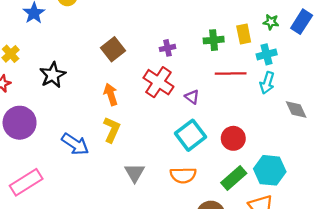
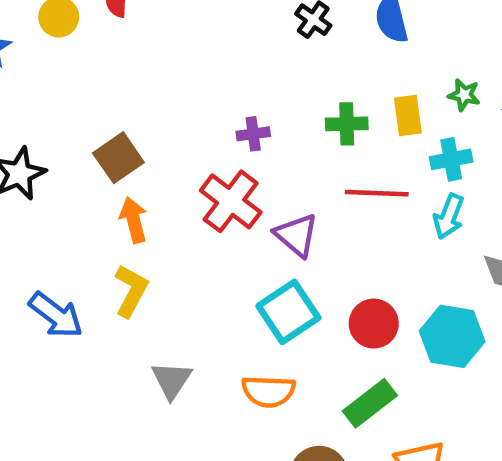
brown square: (113, 49) -> (118, 158), moved
purple triangle: (192, 97) -> (296, 235), size x1.5
cyan hexagon: (270, 170) -> (452, 336), moved

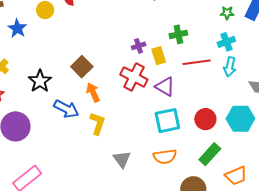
yellow rectangle: (408, 116) -> (159, 56), moved
cyan square: (288, 312) -> (167, 121), turned 32
blue arrow: (56, 315) -> (66, 109), moved

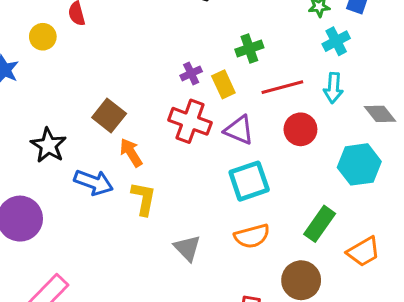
cyan cross: (226, 42) -> (336, 41), moved
red circle: (205, 119) -> (300, 129), moved

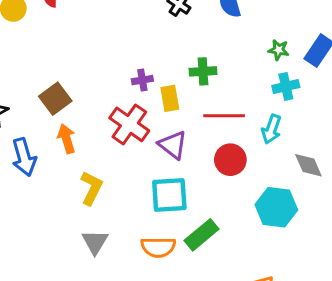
blue arrow: (94, 182) -> (24, 157), turned 39
yellow L-shape: (144, 199) -> (91, 188), moved
green rectangle: (320, 224) -> (201, 235), moved

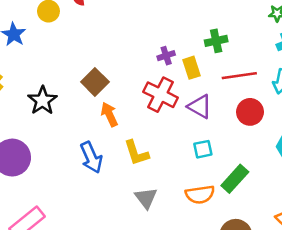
blue arrow: (24, 157) -> (91, 157), moved
yellow L-shape: (91, 188) -> (136, 153), turned 144
cyan square: (169, 195) -> (203, 149), size x0.6

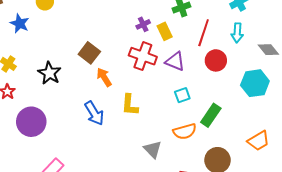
red line: (239, 76) -> (204, 33), turned -56
yellow L-shape: (136, 153) -> (130, 105), turned 30
gray triangle: (146, 198) -> (153, 149), moved

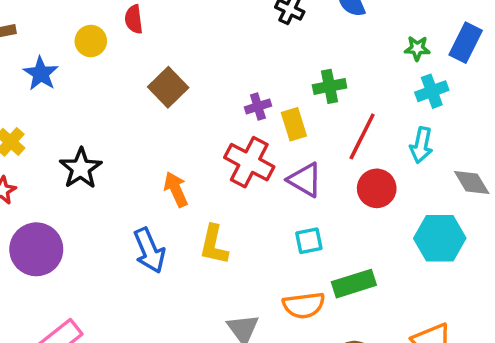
brown square: (89, 53) -> (168, 87), moved
green rectangle: (211, 115) -> (354, 284), turned 30

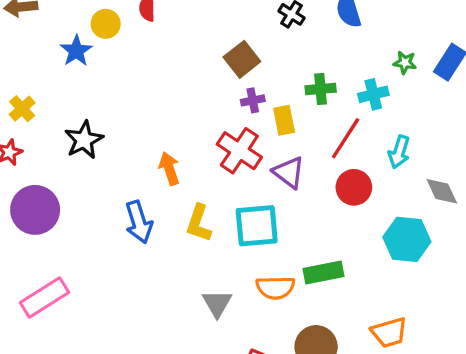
blue star: (41, 74) -> (76, 51), moved
brown square: (168, 87) -> (242, 59), moved
cyan cross: (432, 91) -> (373, 94), moved
cyan square: (309, 241) -> (257, 226), moved, size x1.8

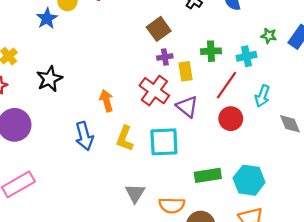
cyan hexagon: (407, 239) -> (249, 180), moved
orange semicircle: (275, 288) -> (172, 205), moved

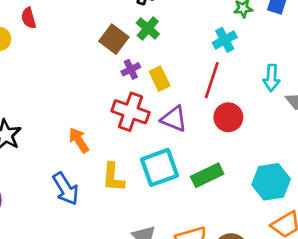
green cross: (211, 51) -> (148, 28), moved, turned -30
cyan arrow: (262, 96) -> (272, 78), moved
green rectangle: (208, 175) -> (207, 175), moved

